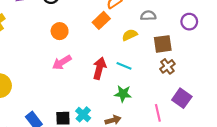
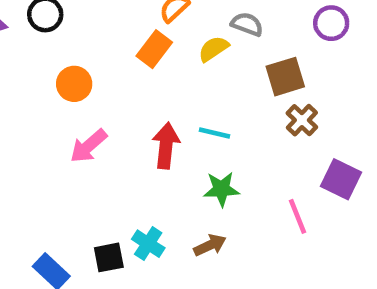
gray semicircle: (148, 16) -> (247, 24), turned 32
yellow semicircle: (130, 35) -> (213, 49), moved

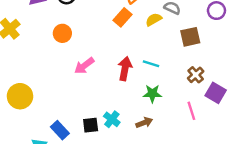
orange circle: (74, 84) -> (62, 33), moved
brown cross: (302, 120) -> (196, 75), moved

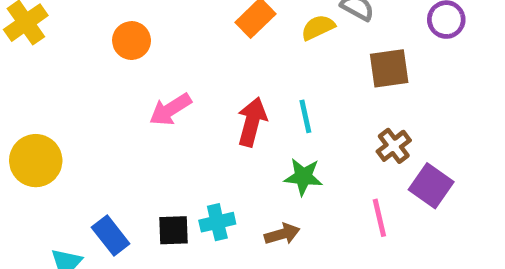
cyan line: (151, 64) -> (305, 116), turned 56
cyan cross: (112, 119) -> (217, 222), turned 35

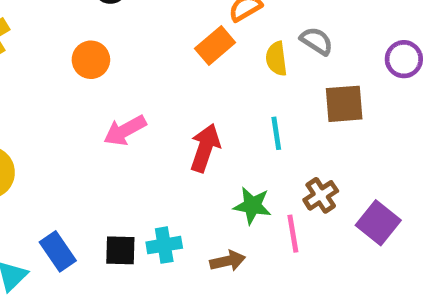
yellow semicircle: (318, 27) -> (276, 59), turned -76
cyan line: (305, 116) -> (276, 133), moved
brown cross: (394, 146) -> (321, 195), moved
pink line: (379, 218) -> (293, 234), moved

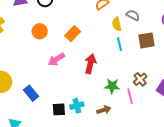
orange rectangle: (215, 45) -> (73, 34), moved
cyan line: (276, 133) -> (120, 44), moved
blue rectangle: (58, 251) -> (31, 93), moved

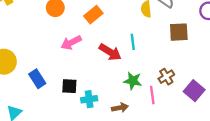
cyan line: (120, 44) -> (133, 42), moved
red arrow: (90, 64) -> (110, 52), turned 102
black square: (59, 109) -> (69, 86), moved

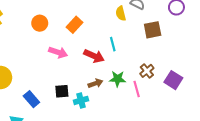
pink arrow: (71, 43) -> (58, 52), turned -126
blue rectangle: (37, 79) -> (31, 99), moved
brown arrow: (120, 108) -> (95, 83), moved

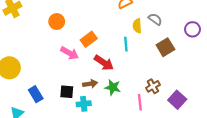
orange rectangle: (75, 25) -> (89, 39), moved
brown square: (153, 30) -> (165, 47), turned -30
cyan line: (113, 44) -> (126, 44), moved
green star: (118, 79) -> (113, 87), moved
brown arrow: (95, 83) -> (90, 84), moved

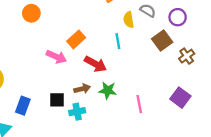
orange circle: (57, 22) -> (31, 13), moved
purple circle: (193, 29) -> (178, 17), moved
brown cross: (153, 86) -> (187, 56), moved
blue rectangle: (36, 94) -> (23, 106), turned 56

